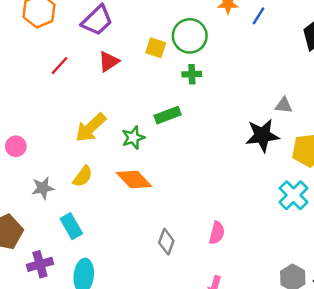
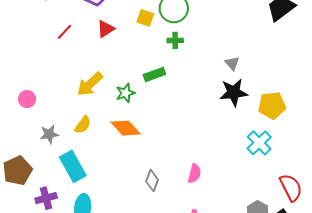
gray triangle: (284, 105) -> (232, 63), moved, turned 42
cyan rectangle: (71, 226) -> (73, 166), size x1.4

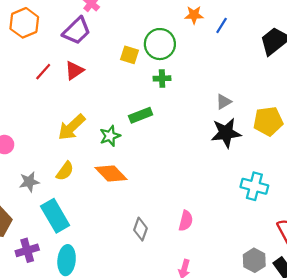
red triangle: (106, 29) -> (74, 70), moved
gray triangle: (232, 63) -> (224, 102), turned 42
yellow pentagon: (272, 105) -> (268, 121), moved
cyan cross: (259, 143) -> (254, 186), turned -30

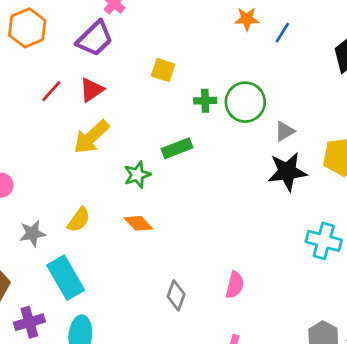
green circle: (160, 44) -> (245, 102), moved
yellow arrow: (72, 127) -> (91, 137), moved
orange diamond: (111, 173) -> (138, 223), size x0.7

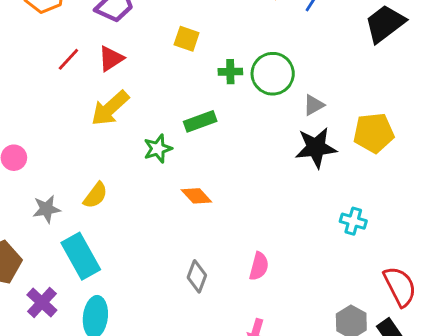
orange diamond: (138, 223) -> (196, 196), moved
cyan cross: (324, 241) -> (353, 221), size x0.7
purple cross: (29, 322) -> (42, 302), turned -32

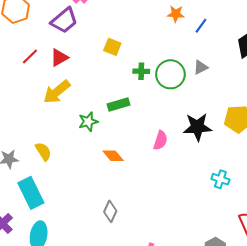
gray triangle: (314, 105) -> (201, 67), moved
yellow semicircle: (95, 195) -> (43, 151), turned -72
pink semicircle: (259, 266) -> (160, 140), moved

